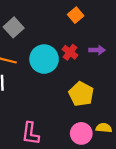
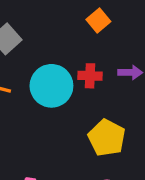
red cross: (70, 52) -> (90, 76), turned -35

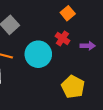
red cross: (90, 76) -> (62, 38), moved, turned 32

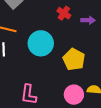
cyan circle: (38, 54) -> (41, 43), moved

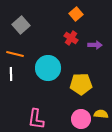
yellow pentagon: (74, 59) -> (81, 84), turned -30

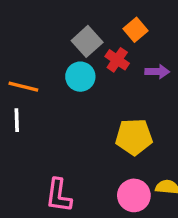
orange square: (76, 14) -> (136, 30), moved
gray square: (21, 25) -> (87, 41), moved
cyan circle: (48, 68) -> (80, 77), moved, size x0.7

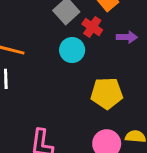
cyan circle: (80, 77) -> (72, 50), moved

